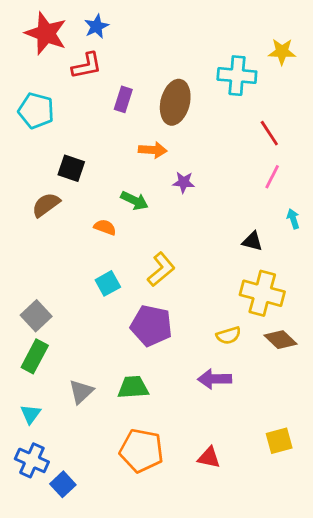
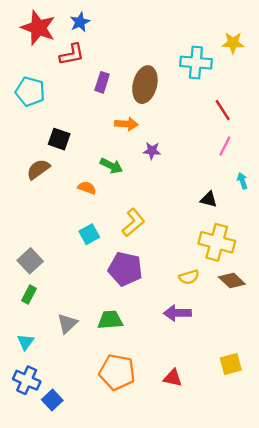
green rectangle: (35, 356) -> (29, 294), size x0.7

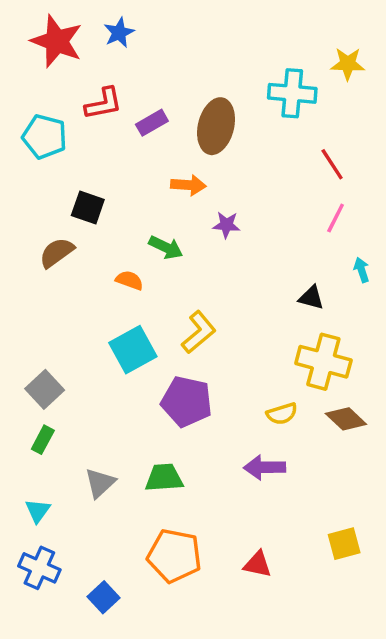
red L-shape: (72, 54) -> (103, 104), moved
purple rectangle: (102, 82) -> (152, 123), turned 42
cyan square: (89, 234) -> (133, 350), size x1.5
blue square: (52, 400) -> (103, 597), moved

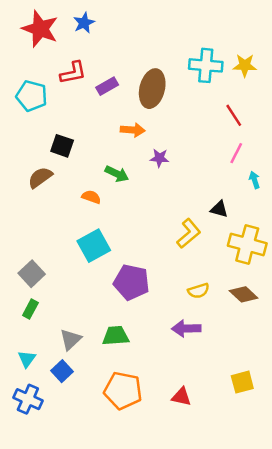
yellow star: (348, 64) -> (245, 65), moved
cyan arrow: (362, 270) -> (255, 180), moved
yellow L-shape: (199, 332) -> (189, 233), moved
yellow cross: (323, 362) -> (247, 244), moved
blue square: (103, 597) -> (62, 371), moved

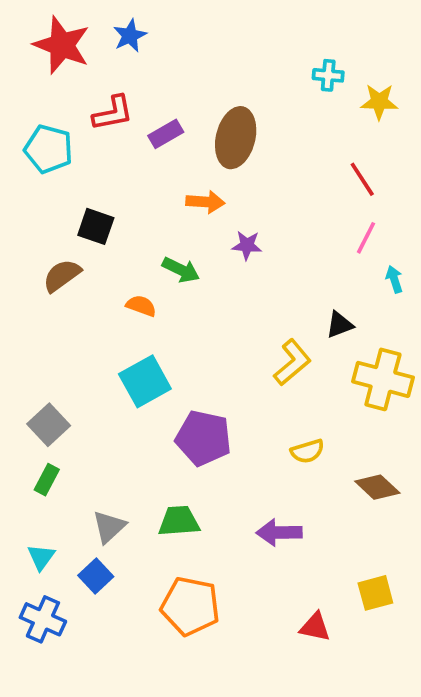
cyan cross: (206, 65) -> (328, 75), moved, size x0.6
black triangle: (219, 209) -> (340, 325), turned -36
brown diamond: (244, 294) -> (377, 487), moved
purple arrow: (186, 328) -> (279, 532), moved
red triangle: (181, 397) -> (315, 627), moved

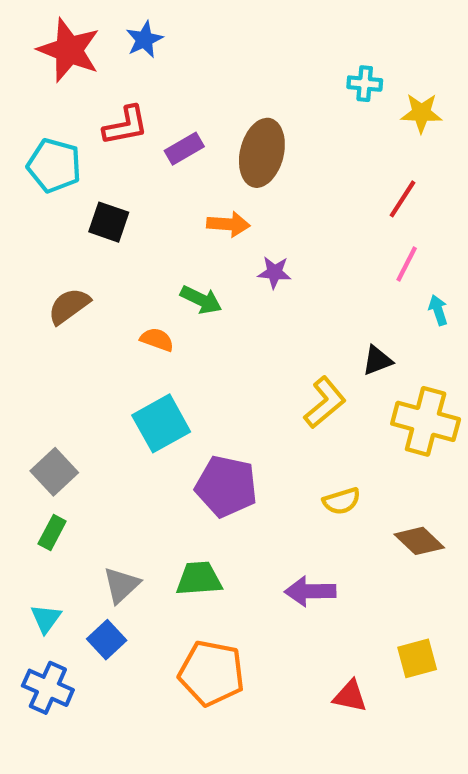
red line: (362, 179) -> (402, 199), turned 66
black square: (96, 226) -> (109, 222), moved

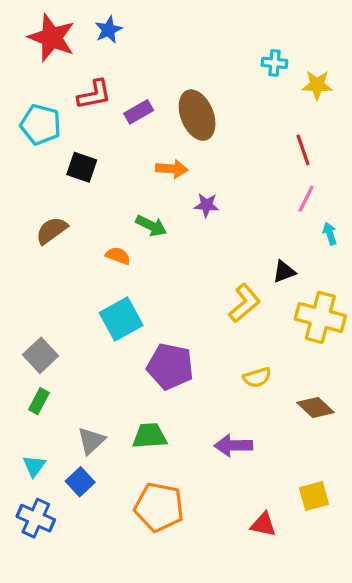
brown ellipse: (262, 153) -> (197, 115), turned -36
red line: (402, 199) -> (303, 150), turned -52

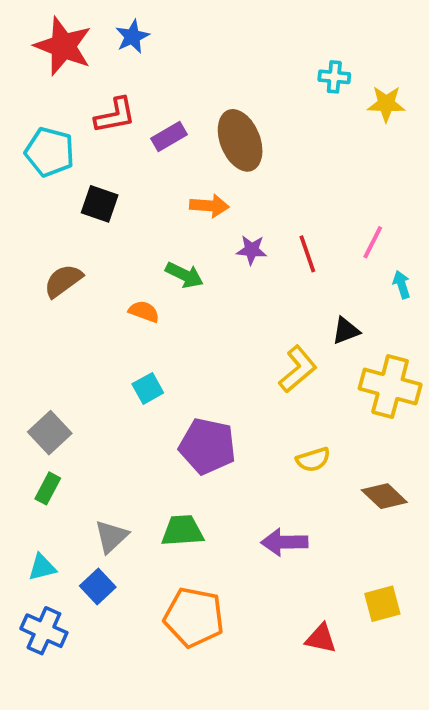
red line: (303, 150) -> (307, 254), moved
cyan square: (121, 319) -> (148, 388), size x0.6
cyan triangle: (34, 466) -> (42, 567), turned 40

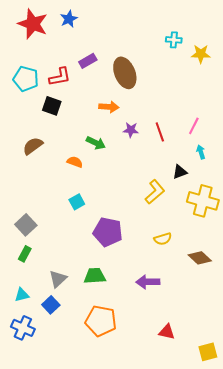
red L-shape: (115, 115) -> (60, 77), moved
purple rectangle: (169, 137) -> (88, 61), moved
cyan arrow: (402, 285) -> (201, 152), moved
yellow square: (382, 604) -> (208, 352), moved

